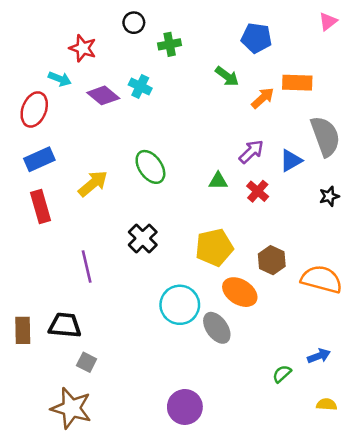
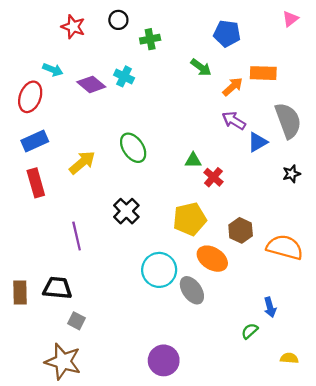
red star: (83, 48) -> (73, 27), moved
purple arrow: (251, 152) -> (234, 121), moved, turned -105
red cross: (258, 191) -> (213, 177), moved
blue arrow: (319, 356) -> (270, 307), moved, turned 96

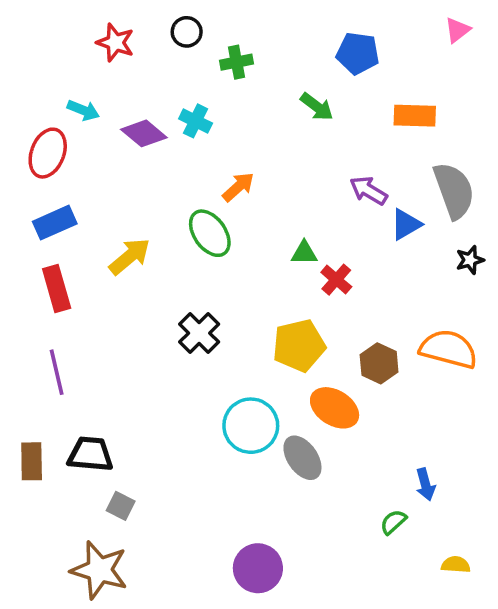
orange arrow: (233, 87) -> (238, 187), moved
black star: (291, 174) -> (470, 260), moved
purple line: (77, 236) -> (57, 372), moved
orange semicircle: (285, 247) -> (449, 349), moved

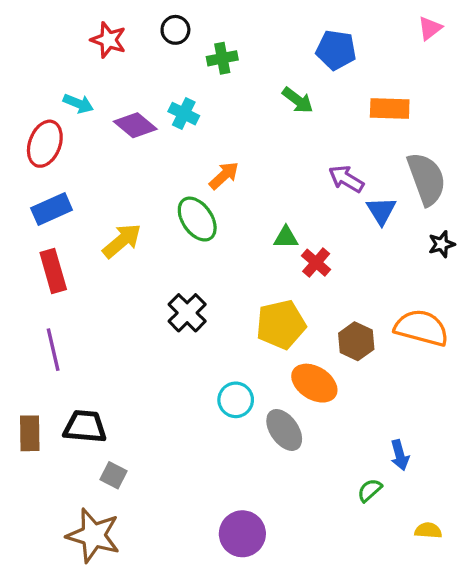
blue triangle: (406, 224) -> (381, 211), turned -32
cyan circle: (251, 426) -> (236, 400), size x0.7

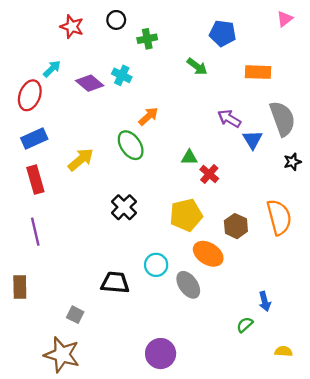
cyan arrow: (78, 104) -> (52, 69), turned -66
orange semicircle: (421, 328) -> (279, 217), turned 60
black trapezoid: (85, 427) -> (115, 283), moved

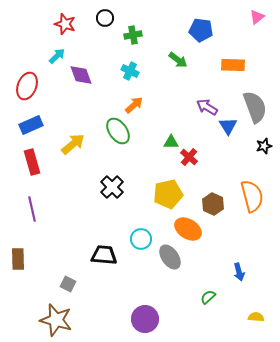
cyan arrow: (52, 69) -> (57, 56), moved
cyan cross: (122, 75) -> (130, 71), moved
purple diamond: (90, 83) -> (81, 75), turned 30
green semicircle: (245, 325) -> (208, 297), moved

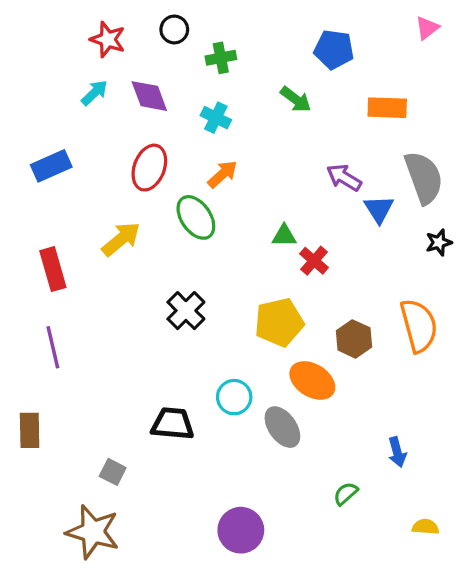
purple diamond: (81, 75) -> (149, 96), moved
red ellipse: (27, 86) -> (149, 168), moved
blue rectangle: (31, 125) -> (51, 166), moved

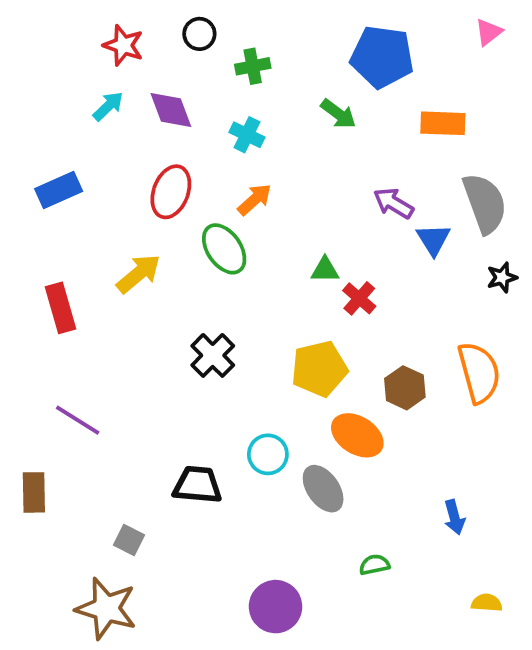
blue pentagon: (334, 49) -> (382, 57), size x1.4
purple line: (53, 347) -> (78, 420), moved, turned -45
green semicircle: (346, 494) -> (374, 565), moved, turned 30

